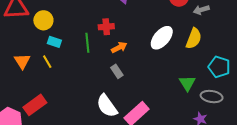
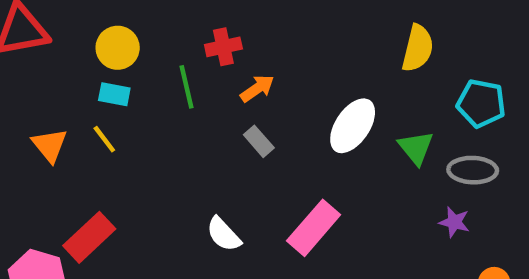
yellow circle: (43, 20) -> (118, 48), moved
white ellipse: (162, 38) -> (353, 126), moved
white semicircle: (107, 106) -> (224, 234), moved, size x0.7

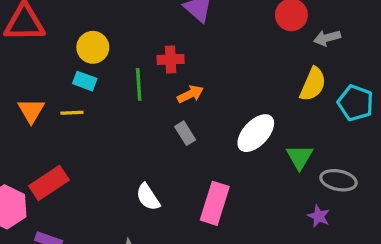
cyan pentagon: (481, 103) -> (356, 103), moved
yellow line: (104, 139) -> (72, 113), turned -65
pink rectangle: (314, 228) -> (215, 203), turned -33

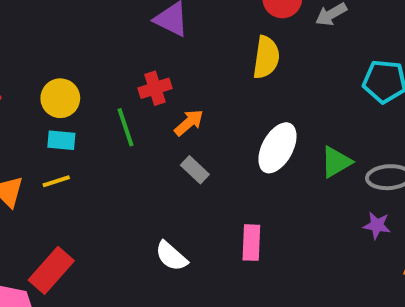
yellow semicircle: (313, 84) -> (266, 57), moved
green triangle: (300, 157) -> (336, 162), turned 44
pink rectangle: (215, 203) -> (251, 243), size x0.7

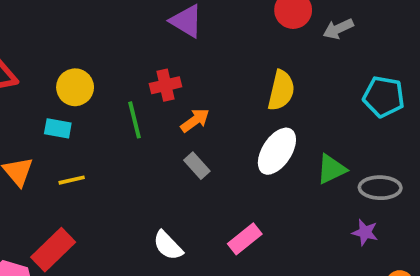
yellow semicircle: (266, 57) -> (281, 90), moved
cyan rectangle: (61, 140) -> (58, 128), moved
yellow line: (56, 181) -> (72, 180), moved
pink rectangle: (251, 243) -> (245, 239), turned 44

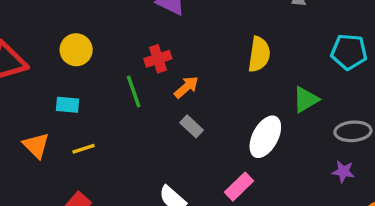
yellow circle: (75, 87) -> (76, 50), moved
white ellipse: (277, 151) -> (265, 137), moved
green triangle: (331, 169) -> (306, 100), moved

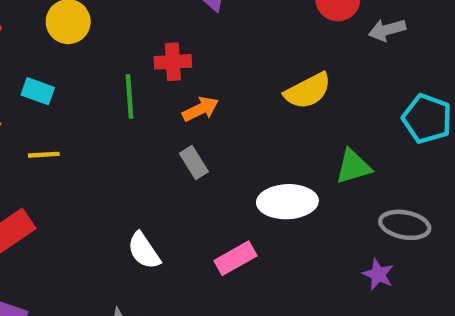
yellow semicircle: (259, 54) -> (308, 91), turned 40
white ellipse: (265, 137) -> (287, 202), turned 45

